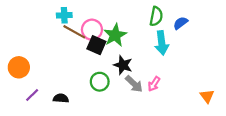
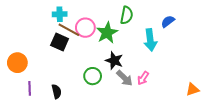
green semicircle: (156, 16) -> (127, 15), moved
black square: (96, 45) -> (60, 42), moved
purple line: (32, 95) -> (30, 88), turned -48
orange triangle: (207, 96) -> (193, 89), turned 48
black semicircle: (61, 98) -> (57, 92), turned 72

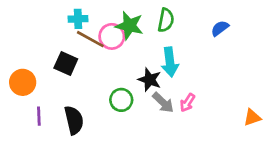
green star: (107, 33) -> (129, 26), moved, turned -30
cyan arrow: (150, 40) -> (170, 62), moved
black square: (60, 42) -> (66, 63), moved
black semicircle: (57, 92) -> (74, 120), size x1.5

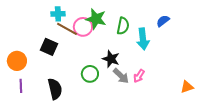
green semicircle: (166, 20) -> (123, 26), moved
cyan arrow: (170, 62) -> (143, 39), moved
purple line: (39, 116) -> (21, 86), moved

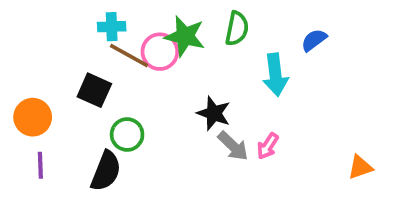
green semicircle: (123, 26) -> (237, 29), moved
green circle: (90, 74) -> (127, 135), moved
black semicircle: (55, 89) -> (106, 171), turned 35

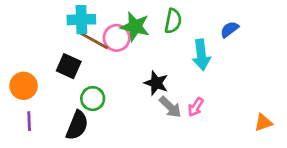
cyan cross: (112, 27) -> (81, 20), size x1.4

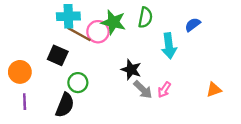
orange triangle: (263, 123) -> (214, 90), moved

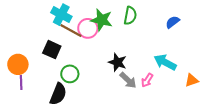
cyan cross: (68, 16) -> (61, 15), turned 30
cyan arrow: (169, 46) -> (165, 62), moved, turned 125
purple line: (25, 102) -> (21, 82), moved

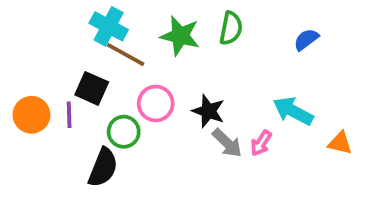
pink circle: (88, 28) -> (156, 103), moved
orange triangle: (192, 80) -> (340, 143), turned 32
purple line: (21, 82) -> (69, 115), moved

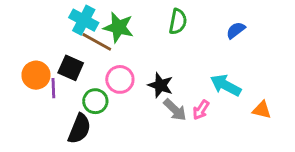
green star: (180, 36) -> (118, 27), moved
orange circle: (31, 115) -> (36, 75), moved

